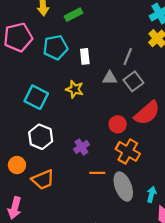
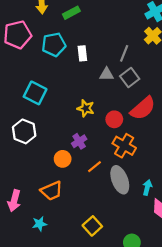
yellow star: (75, 89) -> (86, 108), moved
white hexagon: (41, 137) -> (24, 131), moved
orange circle: (17, 165) -> (63, 159), moved
orange line: (97, 173) -> (94, 167), turned -40
orange trapezoid: (43, 180) -> (52, 191), moved

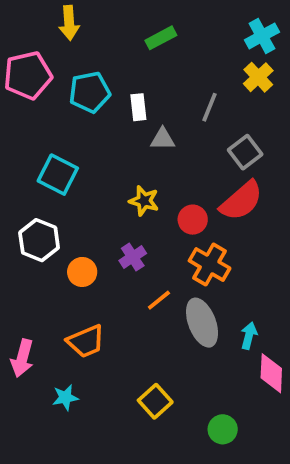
green rectangle: (71, 13) -> (161, 38), moved
gray triangle: (107, 74) -> (163, 139), moved
gray square: (130, 78) -> (245, 152), moved
orange circle: (63, 159) -> (82, 272), moved

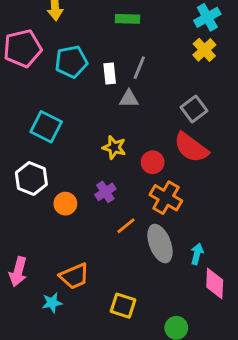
green rectangle: (161, 38) -> (127, 19), turned 30
gray line: (210, 107) -> (139, 68), moved
red semicircle: (241, 201) -> (191, 147), turned 78
orange trapezoid: (86, 341) -> (74, 276), moved
yellow square: (155, 401) -> (123, 306), turned -30

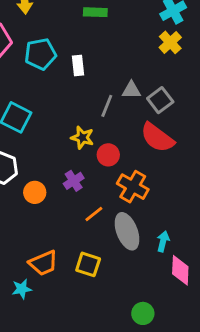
gray line: (139, 68) -> (107, 106), moved
gray triangle: (129, 99) -> (131, 90), moved
red circle: (153, 162) -> (108, 155), moved
yellow square: (123, 306) -> (88, 264), moved

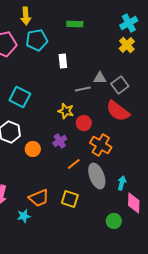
cyan pentagon: (41, 54) -> (37, 40), moved
gray line: (107, 106) -> (83, 89), turned 56
green circle: (143, 313) -> (114, 221), moved

